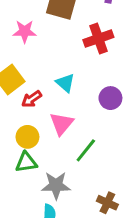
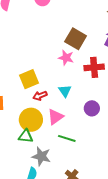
pink star: (25, 31) -> (66, 58), moved
yellow circle: (27, 137) -> (31, 120), size x1.5
green line: (86, 150) -> (67, 138), turned 54

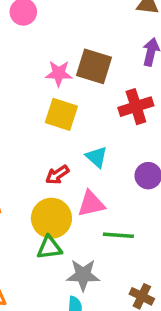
pink star: (66, 58) -> (59, 73), moved
yellow square: (29, 79) -> (61, 114), moved, turned -36
pink triangle: (55, 117) -> (91, 204), turned 36

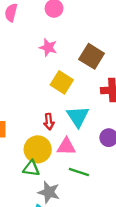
pink star: (59, 73) -> (48, 47), moved
cyan triangle: (97, 157) -> (78, 117), size x1.5
red arrow: (57, 175) -> (49, 122), turned -77

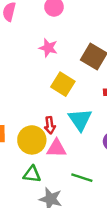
pink triangle: (66, 147) -> (56, 148), moved
yellow circle: (38, 149) -> (32, 140), moved

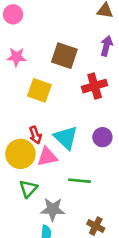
cyan triangle: (80, 120) -> (66, 138), moved
green triangle: (32, 174) -> (28, 189), turned -42

